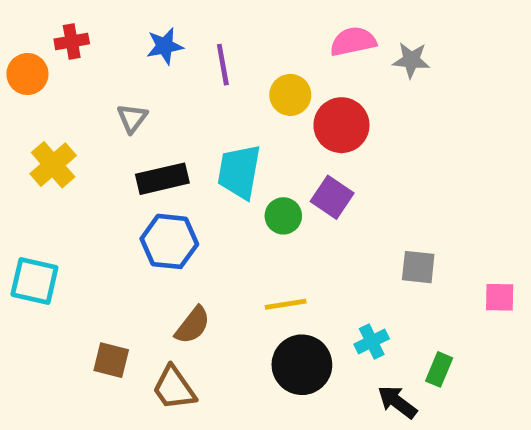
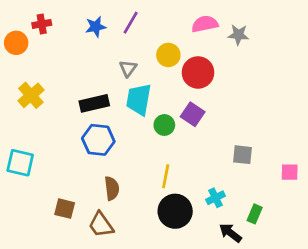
purple line: (223, 65) -> (131, 23), moved, turned 40
gray triangle: (132, 118) -> (128, 68), moved
yellow line: (286, 304) -> (166, 176), turned -70
brown semicircle: (193, 325) -> (112, 188), turned -45

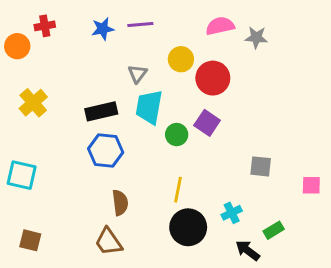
purple line: (131, 23) -> (140, 24), turned 55
brown square: (65, 209) -> (30, 240), moved
green rectangle: (255, 214) -> (274, 230), turned 36

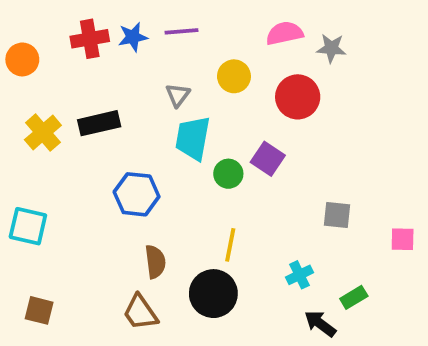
red cross: (45, 26) -> (90, 39), moved, size x1.4
red circle: (213, 78) -> (298, 97), moved
black rectangle: (101, 111) -> (99, 123), moved
black circle: (188, 227) -> (213, 294), moved

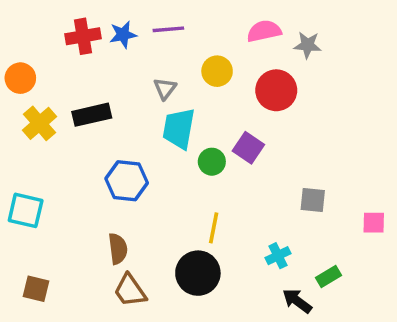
orange circle: (22, 59) -> (20, 78), moved
brown semicircle: (155, 262) -> (118, 249), moved

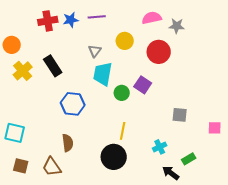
black rectangle: (92, 115) -> (53, 66), turned 70
cyan square: (26, 210) -> (15, 133), moved
brown trapezoid: (130, 290) -> (52, 167), moved

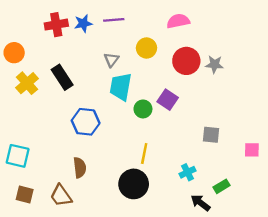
gray star: (177, 26) -> (214, 64), moved

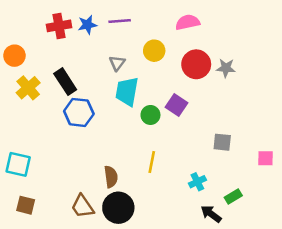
blue hexagon: (86, 122) -> (79, 112), moved
brown semicircle: (80, 168) -> (111, 177), moved
black circle: (134, 184) -> (118, 208), moved
brown trapezoid: (61, 196) -> (82, 206), moved

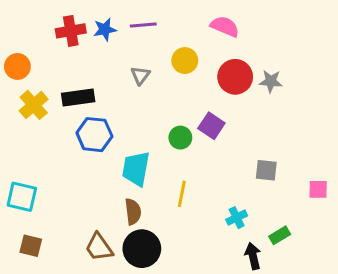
pink semicircle: (188, 22) -> (225, 26), turned 35
black rectangle: (65, 82) -> (78, 98), turned -65
cyan trapezoid: (127, 91) -> (136, 169), moved
black arrow: (211, 214) -> (253, 256), turned 40

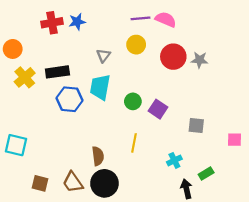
purple line: (143, 25) -> (141, 18), moved
purple square: (211, 126) -> (158, 109), moved
cyan trapezoid: (136, 169) -> (100, 87), moved
brown square: (31, 246) -> (40, 183), moved

